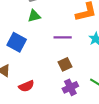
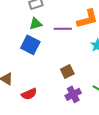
purple line: (63, 37) -> (63, 29), moved
blue square: (17, 42) -> (30, 45), moved

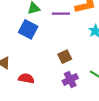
red semicircle: (29, 94) -> (26, 78), turned -147

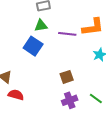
red semicircle: (26, 78) -> (16, 95), moved

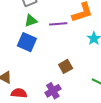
purple cross: (70, 100) -> (53, 91), moved

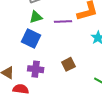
purple cross: (53, 91) -> (36, 69), moved, turned 35

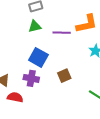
blue square: (31, 38) -> (38, 57), moved

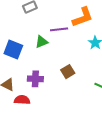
green triangle: (35, 26) -> (42, 42), moved
blue square: (38, 57) -> (13, 50), moved

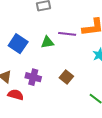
brown square: (68, 72) -> (66, 77), turned -32

